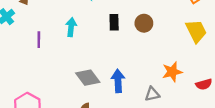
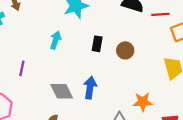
purple line: (39, 40) -> (22, 68), moved
blue arrow: (118, 81) -> (90, 88), moved

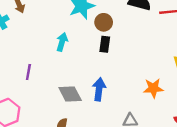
brown circle: (125, 50) -> (104, 22), moved
orange star: (143, 102) -> (153, 88), moved

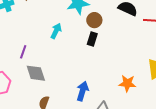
blue arrow: (99, 89) -> (82, 91), moved
gray diamond: (70, 94) -> (36, 73), moved

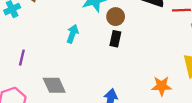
purple line: (23, 52) -> (22, 58), moved

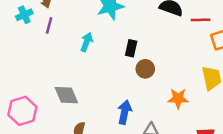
brown circle: (116, 17) -> (145, 69), moved
purple line: (22, 58) -> (49, 25), moved

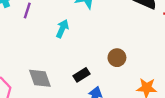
black rectangle: (131, 48) -> (82, 75), moved, turned 42

